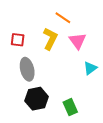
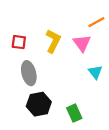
orange line: (63, 18) -> (96, 22), moved, turned -63
cyan triangle: (90, 68) -> (95, 72), turned -32

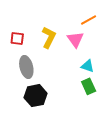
cyan triangle: (95, 72) -> (88, 66), turned -32
green rectangle: (74, 113) -> (89, 86), moved

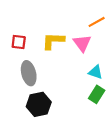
yellow L-shape: (49, 37) -> (53, 41), turned -115
green rectangle: (89, 86) -> (97, 94), turned 56

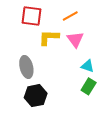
orange line: (97, 22) -> (70, 16), moved
red square: (19, 42) -> (31, 16), moved, size x1.5

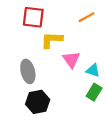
orange line: (70, 16) -> (86, 17), moved
pink triangle: (75, 39) -> (71, 60), moved

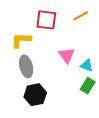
red square: (33, 17) -> (46, 20), moved
yellow L-shape: (52, 40) -> (21, 40), moved

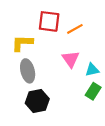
orange line: (81, 16) -> (75, 29), moved
cyan triangle: (87, 65) -> (92, 70), turned -32

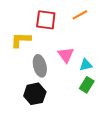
orange line: (75, 29) -> (80, 15), moved
gray ellipse: (28, 71) -> (40, 66), moved

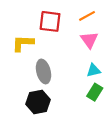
pink triangle: (66, 55) -> (89, 40), moved

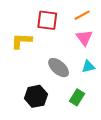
gray ellipse: (44, 71) -> (59, 68), moved, turned -35
green rectangle: (95, 92) -> (77, 97), moved

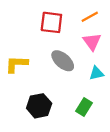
yellow L-shape: (22, 41) -> (17, 64), moved
gray ellipse: (59, 68) -> (63, 61), moved

